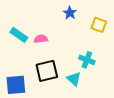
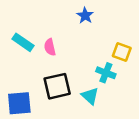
yellow square: (99, 25) -> (122, 52), moved
pink semicircle: (41, 39) -> (50, 47), turned -96

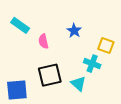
blue star: (85, 15) -> (74, 31), moved
cyan rectangle: (23, 42) -> (20, 25), moved

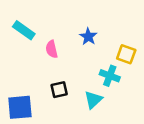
black square: (50, 75) -> (59, 90), size x0.6
cyan triangle: (78, 84) -> (93, 100), turned 35

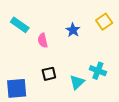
yellow square: (126, 54) -> (104, 22), moved, turned 35
cyan cross: (110, 76) -> (98, 71), moved

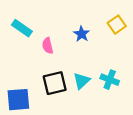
black square: (49, 74) -> (55, 83), size x1.5
cyan triangle: (77, 82) -> (82, 81), moved

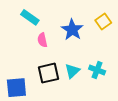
cyan rectangle: (22, 28) -> (30, 17), moved
blue star: (82, 34) -> (72, 30), size x1.5

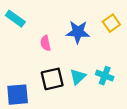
cyan rectangle: (30, 17) -> (15, 19), moved
blue star: (72, 30) -> (78, 32), turned -30

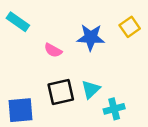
pink semicircle: (45, 43) -> (53, 50), turned -48
cyan cross: (105, 76) -> (114, 109), moved, turned -36

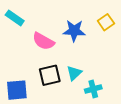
pink semicircle: (53, 50) -> (43, 41), size x1.5

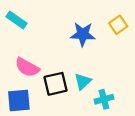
pink semicircle: (43, 41) -> (27, 67), moved

